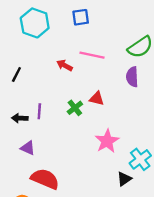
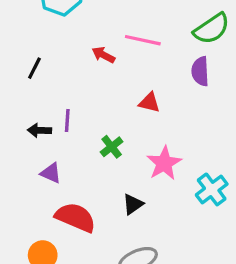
green cross: (75, 108) -> (112, 147), moved
black triangle: (124, 179) -> (133, 204), moved

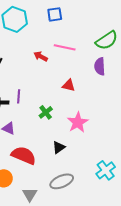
cyan cross: (212, 189) -> (106, 170), moved

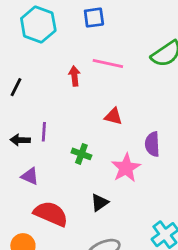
red arrow: (41, 56) -> (74, 76), turned 56
purple semicircle: (100, 66) -> (152, 144), moved
green cross: (46, 112) -> (81, 154), turned -32

